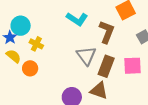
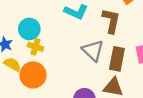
cyan circle: (21, 26) -> (29, 29), moved
orange circle: (30, 68) -> (33, 75), size x1.5

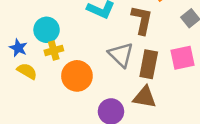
yellow cross: (35, 47) -> (54, 51), turned -32
orange circle: (33, 75) -> (77, 76), moved

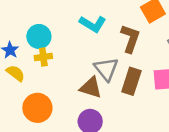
orange circle: (77, 76) -> (37, 108), moved
brown triangle: (145, 97) -> (91, 88), moved

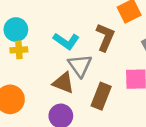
cyan L-shape: (93, 24) -> (66, 41), moved
brown rectangle: (131, 81) -> (101, 96), moved

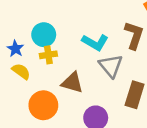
brown triangle: (63, 83) -> (72, 83), moved

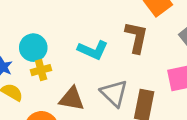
gray triangle: (111, 66) -> (114, 93), moved

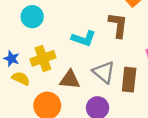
cyan circle: (33, 48) -> (32, 17), moved
yellow cross: (41, 70) -> (43, 58), size x1.5

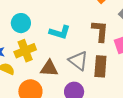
cyan circle: (32, 17) -> (21, 23), moved
brown L-shape: (118, 25) -> (100, 31), moved

